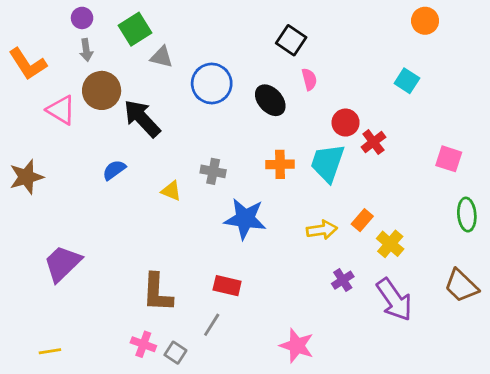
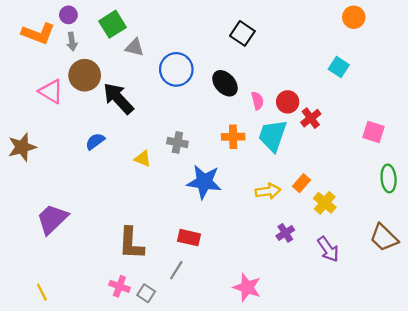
orange L-shape: (28, 64) -> (38, 33), moved, turned -36
pink semicircle: (309, 79) -> (257, 101), moved
purple arrow: (394, 300) -> (328, 249), size x0.7
yellow line: (50, 351) -> (42, 292), turned 72

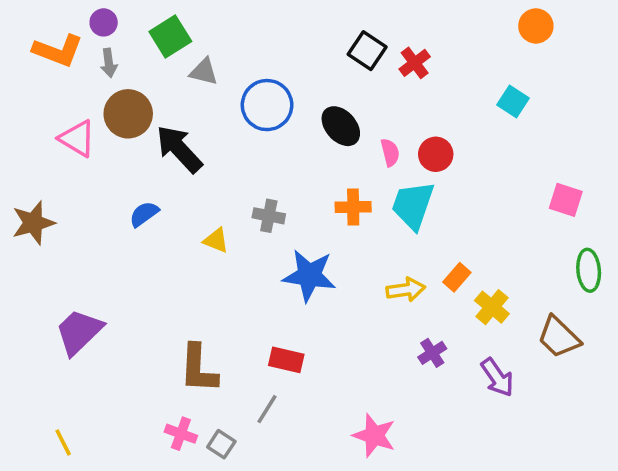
red cross: (311, 118) -> (415, 63), moved
brown trapezoid: (384, 238) -> (559, 337), moved

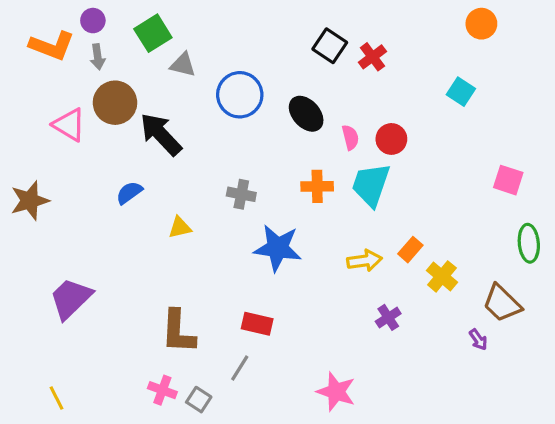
yellow triangle: (216, 240) -> (180, 227), moved, turned -35
purple arrow: (497, 377) -> (478, 340), moved, size x0.6

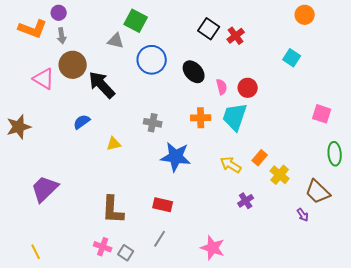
green square: (153, 33) -> (136, 21), moved, turned -30
yellow arrow: (365, 261) -> (231, 165), turned -140
gray line: (240, 368) -> (160, 239), moved

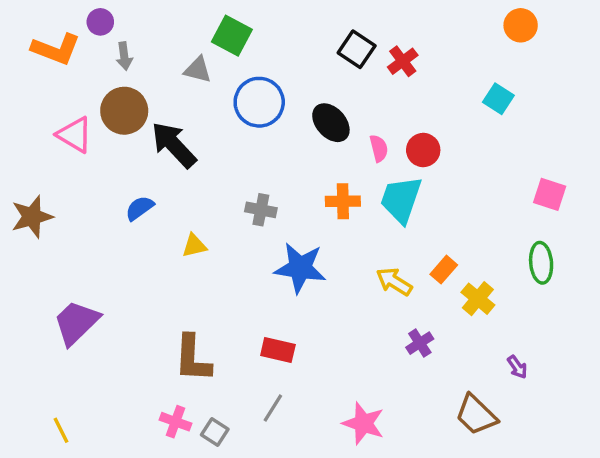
gray arrow: (62, 36) -> (124, 56), moved
green ellipse: (335, 154) -> (541, 263), moved
brown trapezoid: (318, 192) -> (476, 415), moved

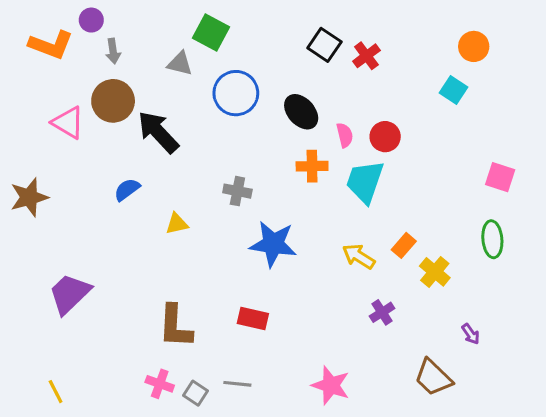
orange circle: (521, 25) -> (474, 46), moved
orange cross: (343, 201) -> (312, 166), moved
gray line: (273, 408) -> (237, 384), moved, turned 64

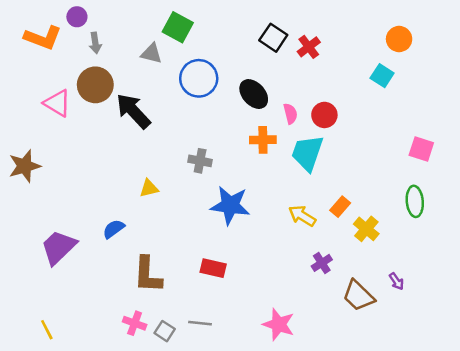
blue semicircle: (127, 189) -> (114, 229), moved
brown trapezoid: (433, 378) -> (358, 296), moved

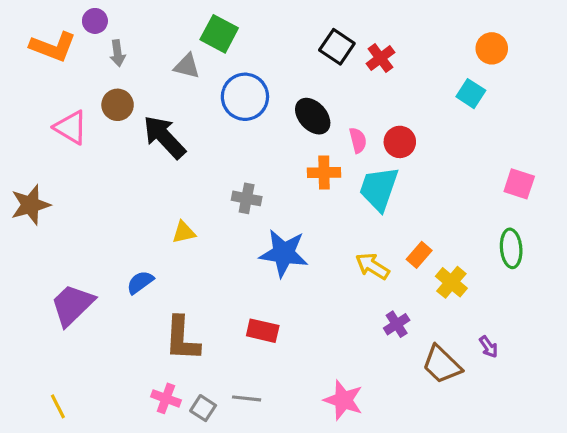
brown circle: (95, 85) -> (118, 105), size x0.7

